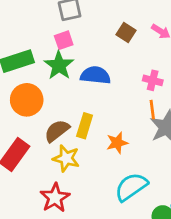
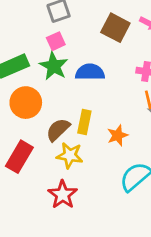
brown square: (126, 33) -> (115, 28), size x1.5

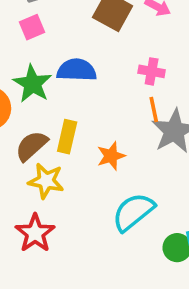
green star: (54, 66) -> (32, 84), moved

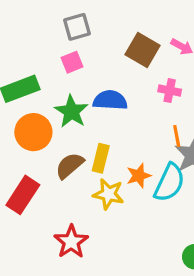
pink cross: (152, 71) -> (170, 91), moved
yellow star: (46, 181) -> (108, 194), moved
cyan semicircle: (133, 212) -> (169, 183), moved, turned 153

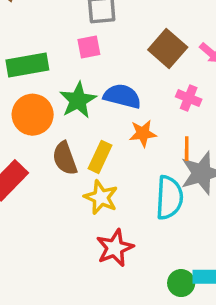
brown semicircle: (70, 166) -> (65, 158), turned -80
orange star: (139, 176) -> (143, 133), moved
cyan semicircle: (169, 183) -> (169, 198), turned -33
red star: (71, 242) -> (115, 248), moved

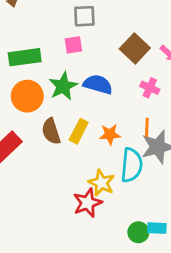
orange star: (143, 133) -> (110, 134), moved
yellow star: (101, 197) -> (101, 183), moved

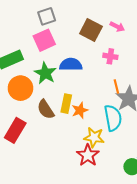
pink square: (73, 45) -> (44, 40), size x1.5
orange star: (110, 134) -> (80, 110), moved

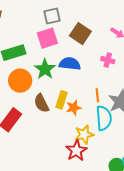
brown square: (91, 30) -> (80, 34), moved
orange line: (116, 86) -> (97, 95), moved
yellow star: (94, 137) -> (84, 134), turned -30

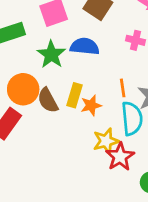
orange circle: (20, 81) -> (23, 89), moved
red star: (76, 151) -> (120, 157), moved

